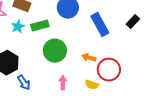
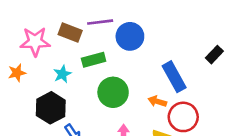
blue rectangle: (100, 25) -> (174, 77), moved
cyan star: (18, 27) -> (62, 74), moved

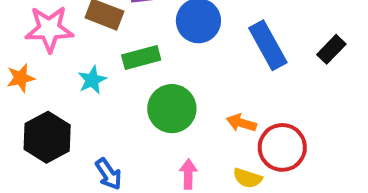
blue rectangle: (174, 77) -> (268, 45), moved
black hexagon: (51, 108) -> (47, 137), moved

